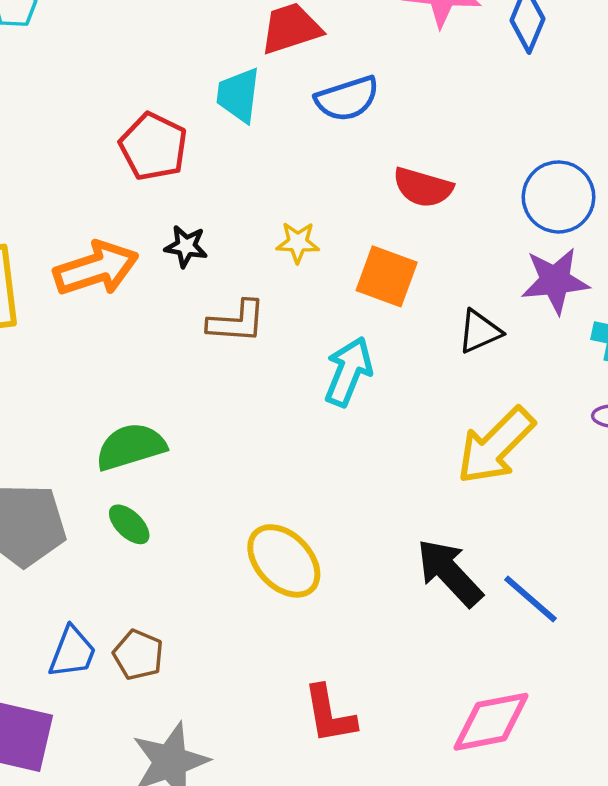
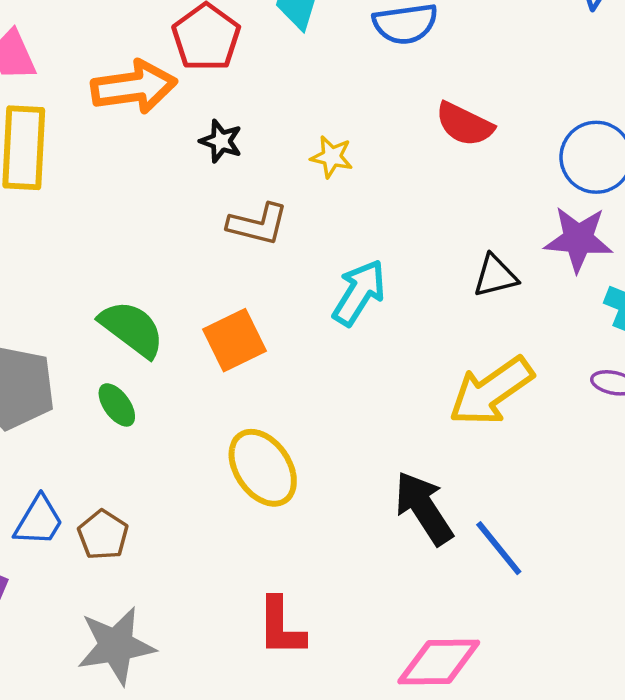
orange arrow: (96, 268) -> (134, 87), moved
orange square: (387, 276) -> (235, 340), moved, turned 34
green semicircle: (131, 447) -> (132, 329), turned 44

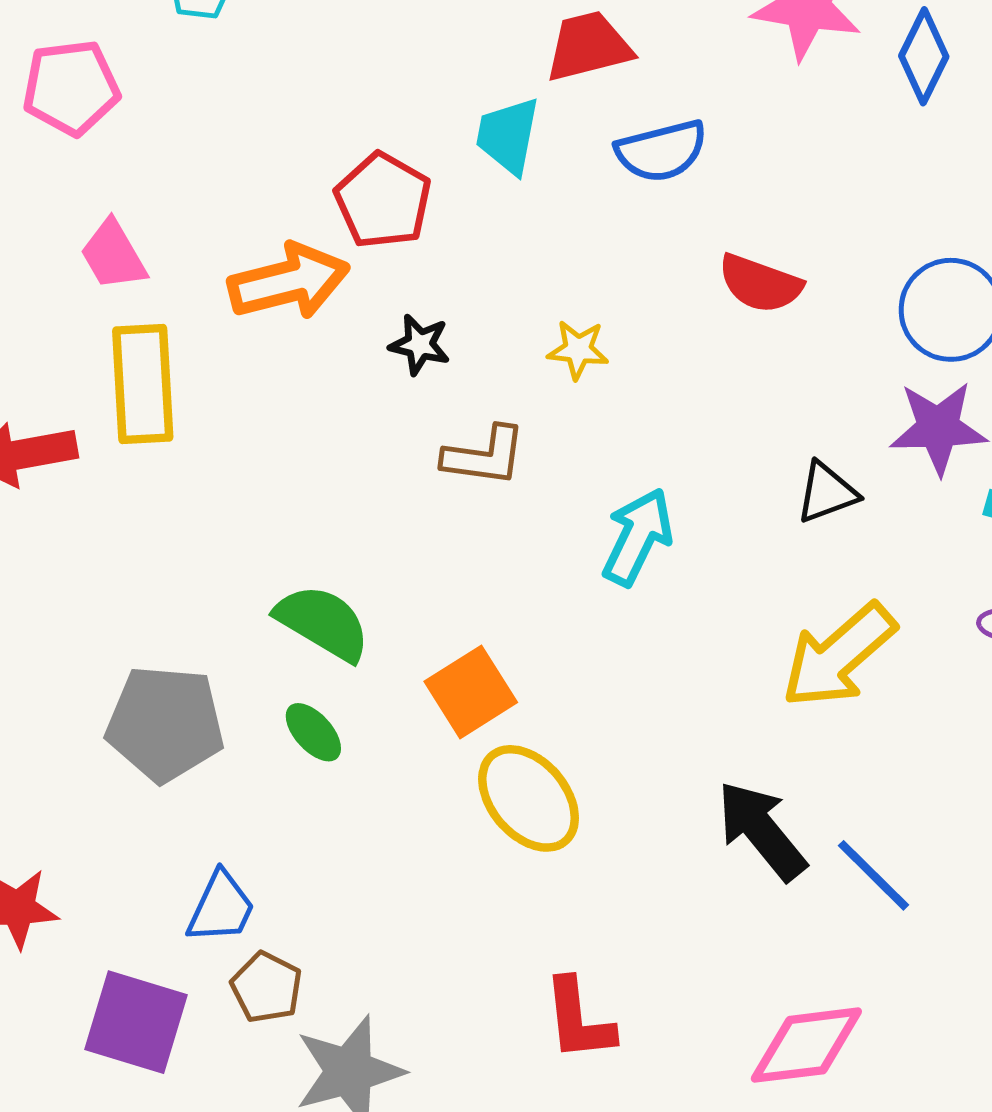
orange square: (235, 340) -> (471, 692), moved
brown pentagon: (103, 535) -> (267, 987), moved

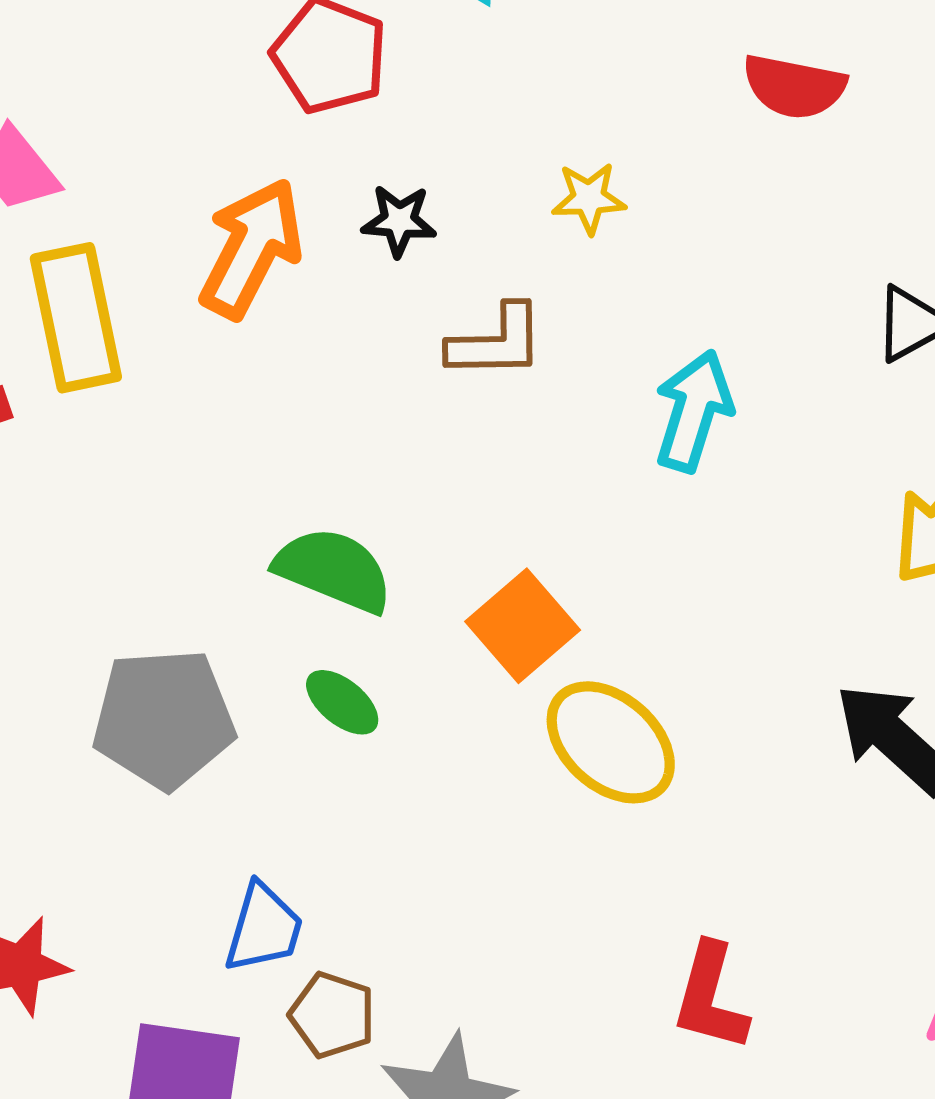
orange arrow: (289, 282) -> (251, 248), moved, turned -40
red L-shape: (579, 1020) -> (710, 997), turned 30

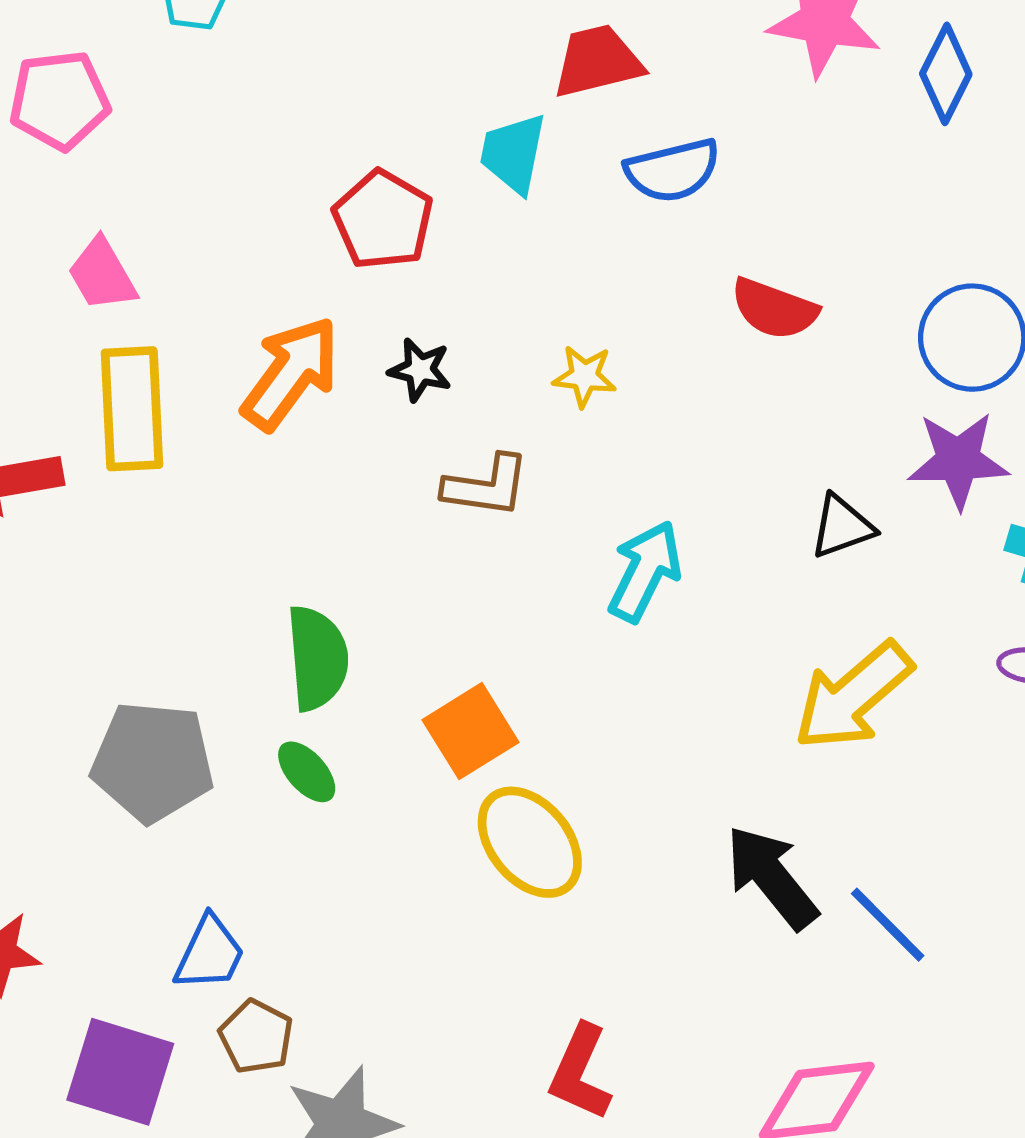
green semicircle: (334, 570) -> (317, 658), turned 54

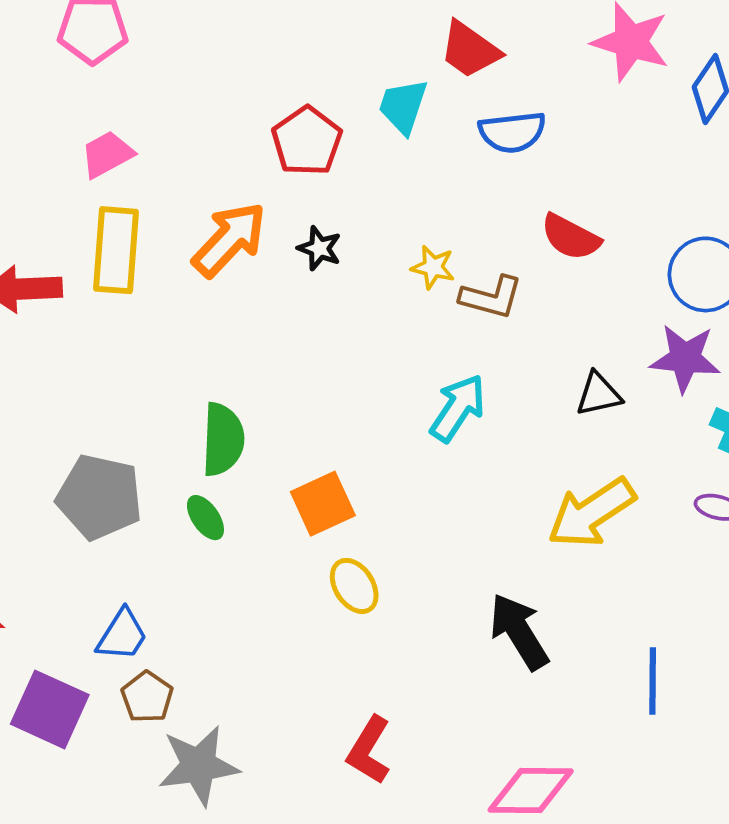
red trapezoid: (598, 61) -> (470, 50), turned -138
pink trapezoid: (102, 275) -> (107, 154), turned 84
brown L-shape: (486, 486) -> (491, 297), moved
yellow ellipse: (530, 842) -> (354, 586), size x0.7
blue line: (888, 925) -> (653, 681), moved, turned 38

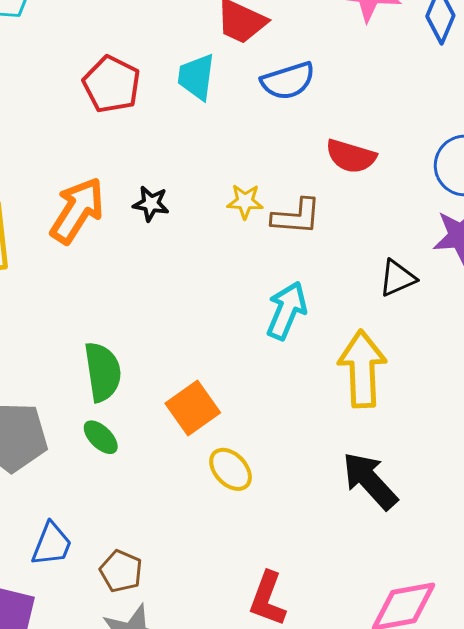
red pentagon: (307, 141) -> (112, 84), moved
yellow arrow: (591, 513) -> (362, 369), moved, turned 132
brown pentagon: (147, 697) -> (121, 571), moved

